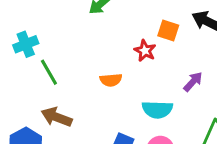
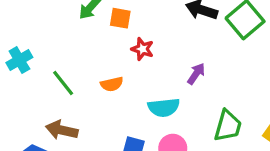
orange square: (168, 31) -> (120, 18), moved
green line: (49, 72) -> (63, 83), moved

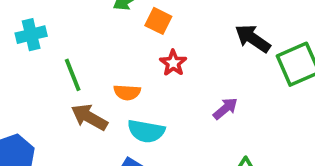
cyan semicircle: (164, 107) -> (146, 131), moved
brown arrow: (62, 130) -> (89, 117), moved

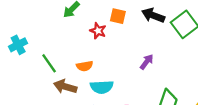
orange square: (158, 21) -> (118, 16), moved
red star: (173, 63) -> (98, 31), moved

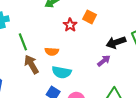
black arrow: (153, 15) -> (116, 42), moved, turned -54
brown arrow: (65, 87) -> (31, 64), turned 30

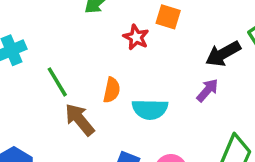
orange semicircle: (52, 51) -> (112, 90), turned -72
cyan semicircle: (62, 72) -> (150, 109), moved

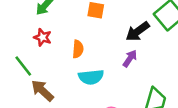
red star: (136, 37) -> (43, 37), moved
orange semicircle: (112, 90) -> (78, 49), moved

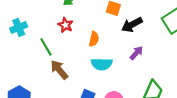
black arrow: (138, 31) -> (132, 25), moved

